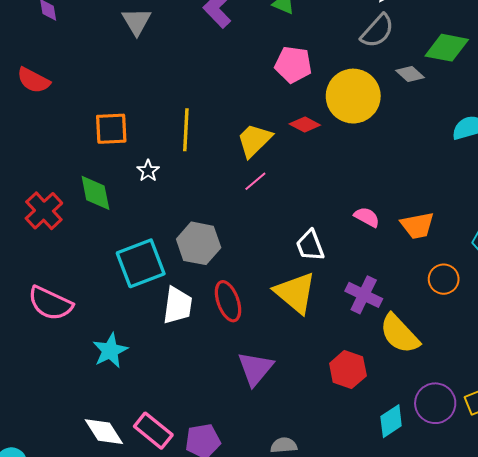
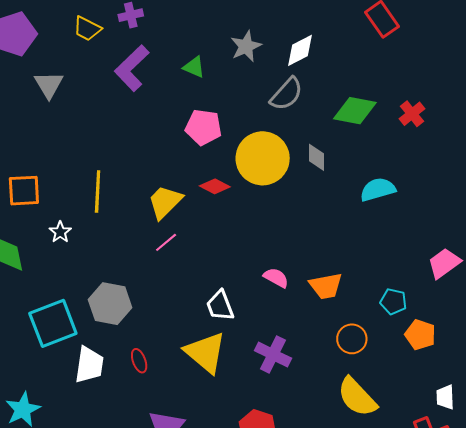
gray diamond: (410, 74) -> (317, 157), moved, turned 48
red ellipse: (228, 301) -> (139, 361), size x0.6
yellow semicircle: (399, 334) -> (357, 397), moved

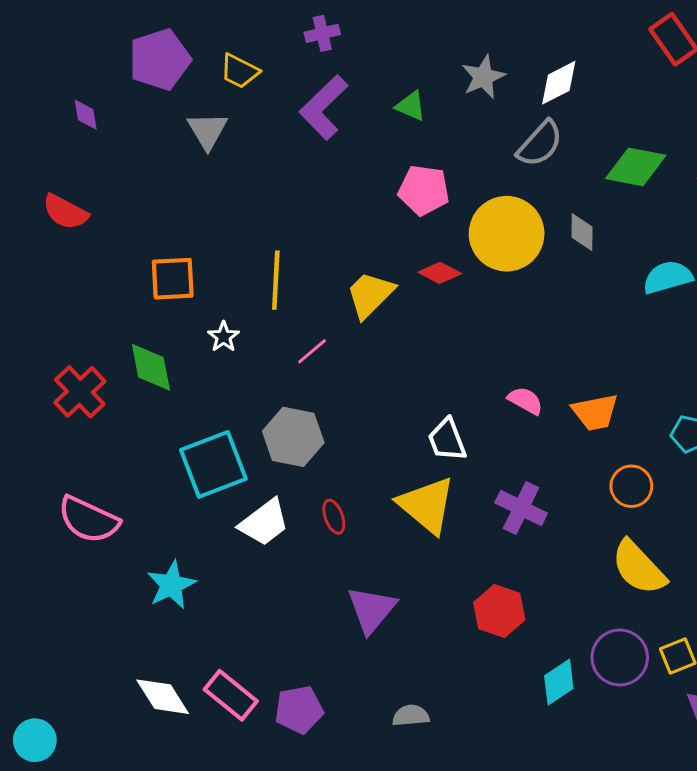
yellow trapezoid: (87, 29) -> (239, 71), moved
pink line: (166, 242) -> (312, 351), moved
white trapezoid: (89, 365) -> (264, 522), turned 45

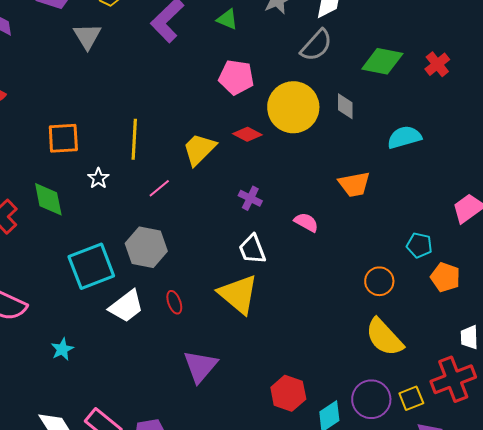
orange trapezoid: (595, 412) -> (354, 184), moved
purple cross: (521, 508) -> (250, 198), moved, size x0.7
cyan star: (171, 585) -> (62, 349), size x0.7
red hexagon: (499, 611) -> (288, 393), moved

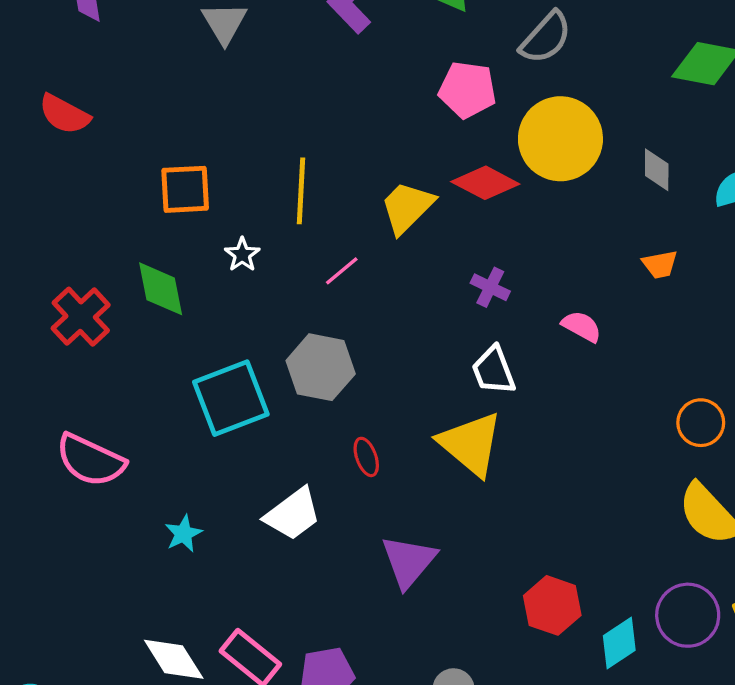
gray semicircle: (316, 45) -> (546, 38), moved
gray diamond: (345, 106) -> (657, 170), moved
red diamond: (247, 134) -> (485, 183), size x1.4
orange trapezoid: (354, 184) -> (660, 264), size x0.7
white trapezoid: (126, 306) -> (293, 514), moved

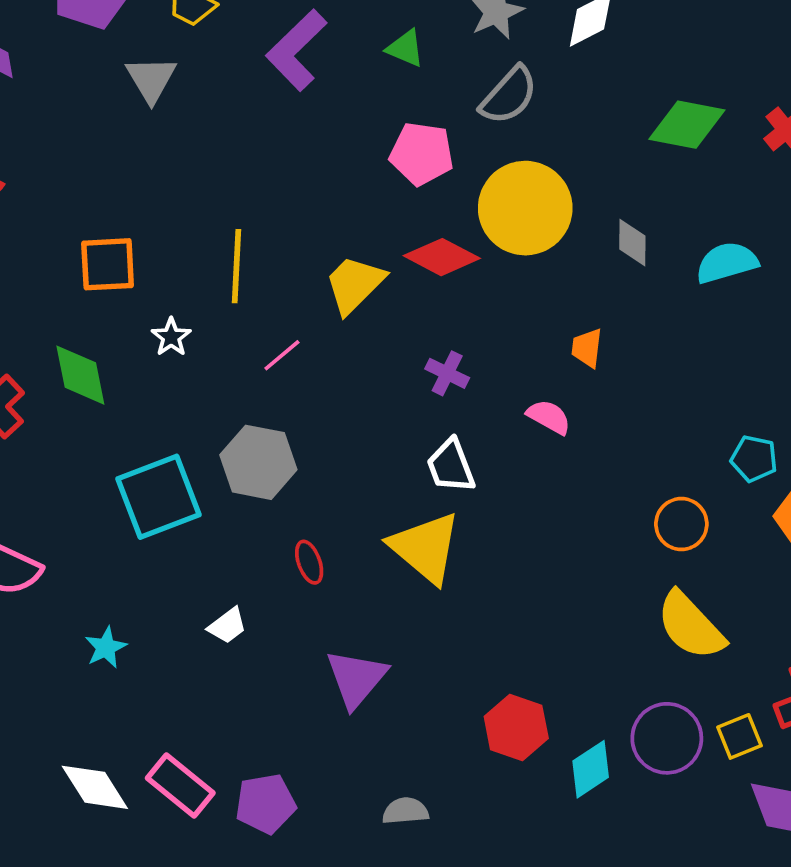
orange trapezoid: (660, 264) -> (587, 348), moved, turned 108
white trapezoid: (293, 514) -> (227, 626), size x0.6

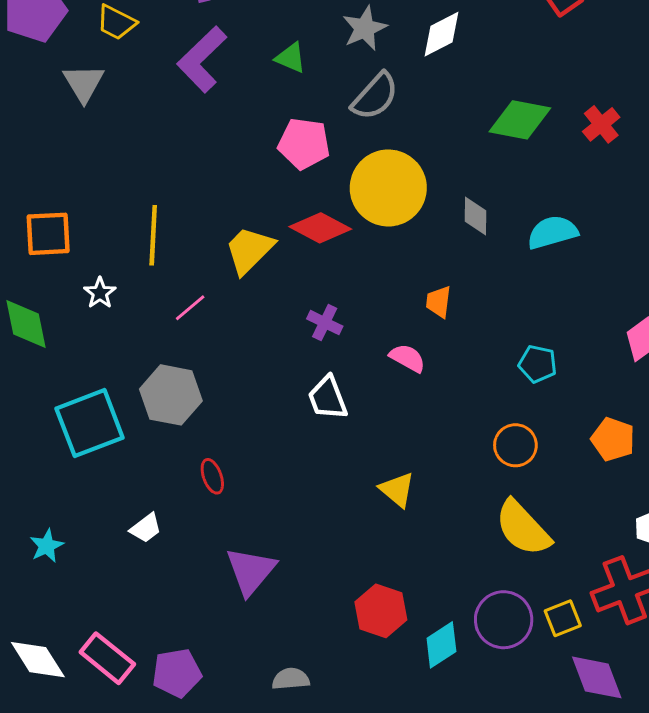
cyan pentagon: (754, 459) -> (538, 364), moved
yellow triangle: (425, 548) -> (397, 490), moved, size x0.6

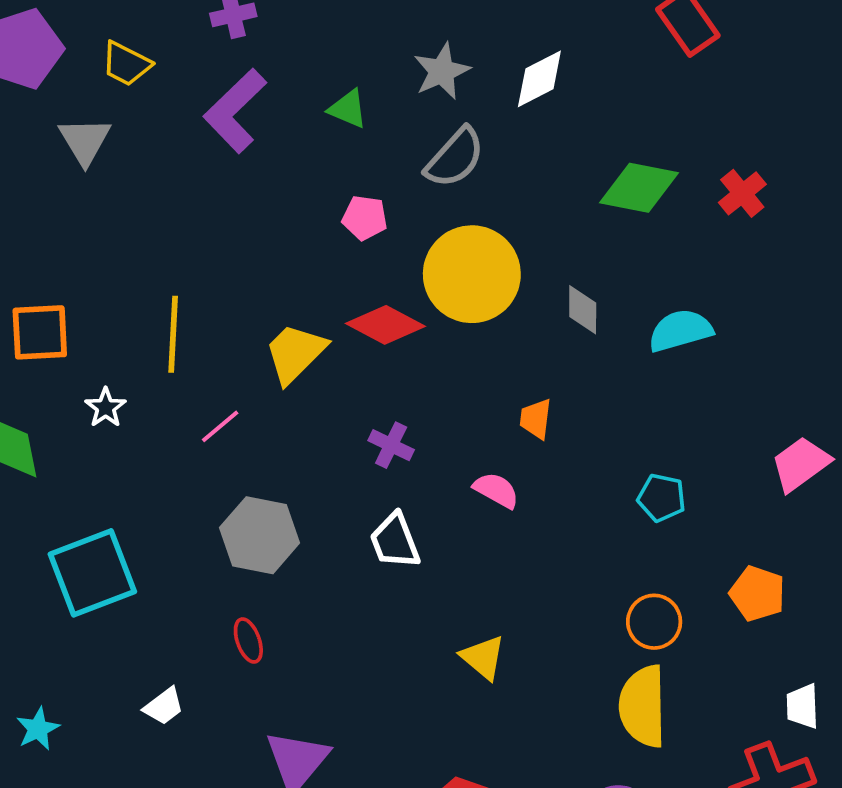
pink pentagon: (304, 144) -> (365, 218), size x0.7
gray hexagon: (171, 395) -> (260, 535), moved
orange circle: (515, 445) -> (654, 622), moved
yellow semicircle: (523, 528) -> (643, 706), turned 42

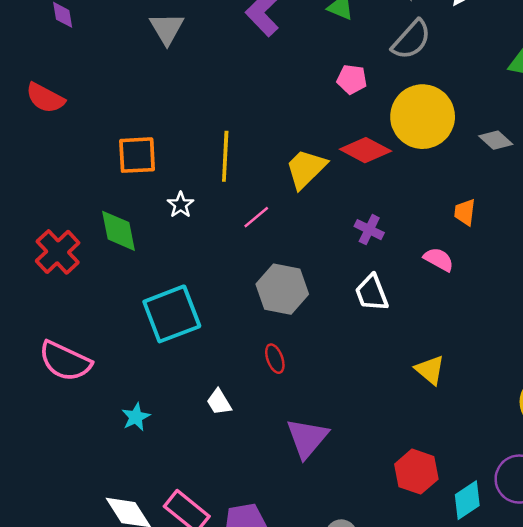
gray diamond: (583, 310) -> (496, 140), turned -48
white trapezoid: (164, 706) -> (219, 402), turned 96

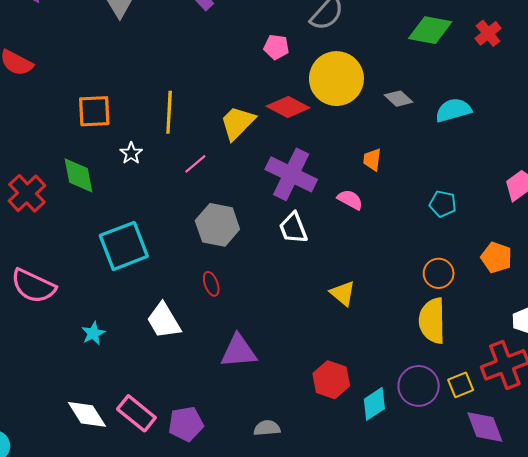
purple cross: (369, 230) -> (291, 174), size x2.0
white trapezoid: (219, 402) -> (164, 321), size x1.6
purple triangle: (307, 438) -> (239, 351), turned 45

